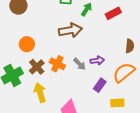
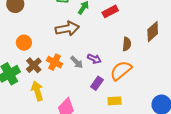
purple arrow: (97, 61) -> (94, 59), turned 32

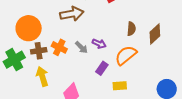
brown diamond: (153, 32) -> (155, 34), moved
orange circle: (24, 43) -> (29, 28), size x1.6
brown cross: (34, 65) -> (39, 51), turned 35

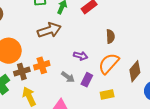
brown diamond: (155, 34) -> (135, 71), moved
orange cross: (59, 47) -> (42, 65), turned -35
gray arrow: (81, 47) -> (68, 77), moved

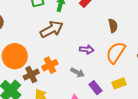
purple rectangle: (87, 80) -> (95, 88), moved, turned -56

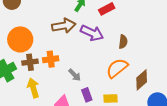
purple arrow: (87, 50) -> (92, 33), moved, size x1.6

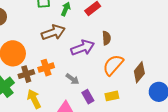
purple arrow: (92, 33) -> (83, 48), moved, turned -35
brown semicircle: (123, 42) -> (106, 38), moved

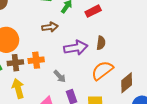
brown arrow: (53, 32) -> (50, 27), size x0.7

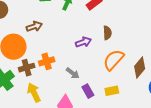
brown arrow: (50, 27) -> (34, 26), moved
purple arrow: (76, 48) -> (83, 42), size x0.7

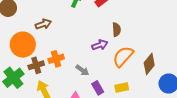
purple arrow: (83, 42) -> (100, 45), moved

